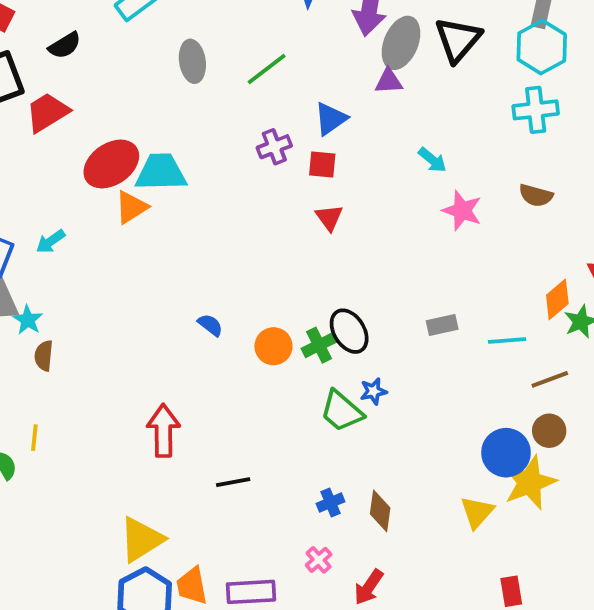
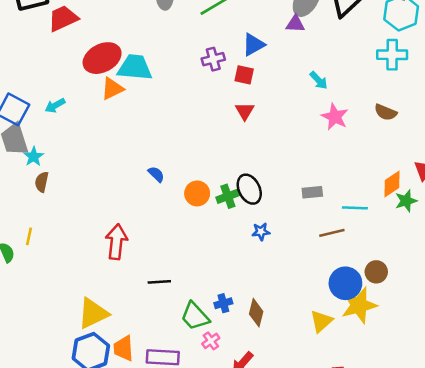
brown line: (550, 379) -> (332, 233), moved
green trapezoid: (342, 411) -> (195, 316), moved

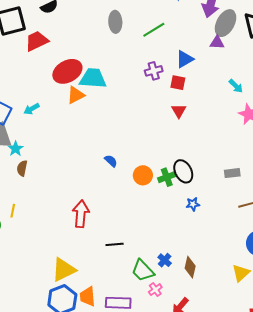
blue cross: (223, 303) -> (165, 260), turned -32

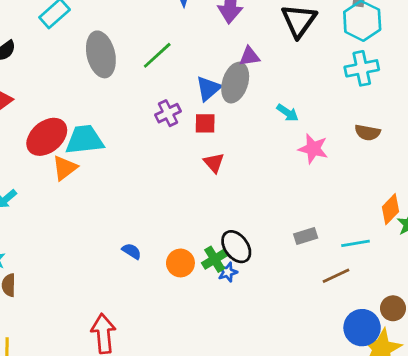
gray ellipse: (115, 22) -> (101, 54), size x1.4
gray ellipse: (226, 23) -> (235, 83), moved
blue star: (193, 204) -> (228, 272), moved

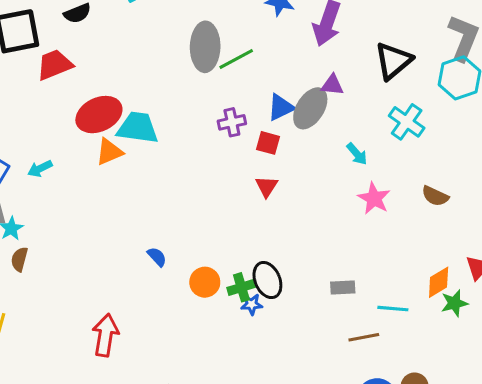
gray ellipse: (101, 54) -> (205, 47), moved
cyan cross: (362, 68) -> (407, 122), moved, turned 32

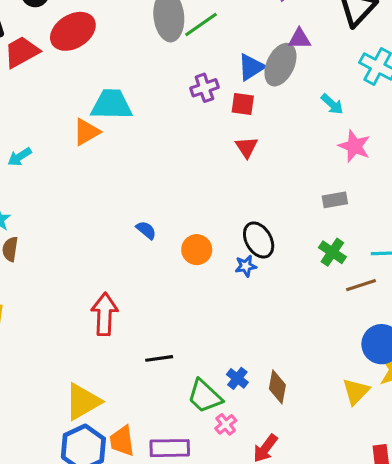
red ellipse: (99, 115) -> (73, 31), moved
green cross: (241, 287) -> (332, 252), moved, turned -32
gray rectangle: (343, 288) -> (335, 200), moved

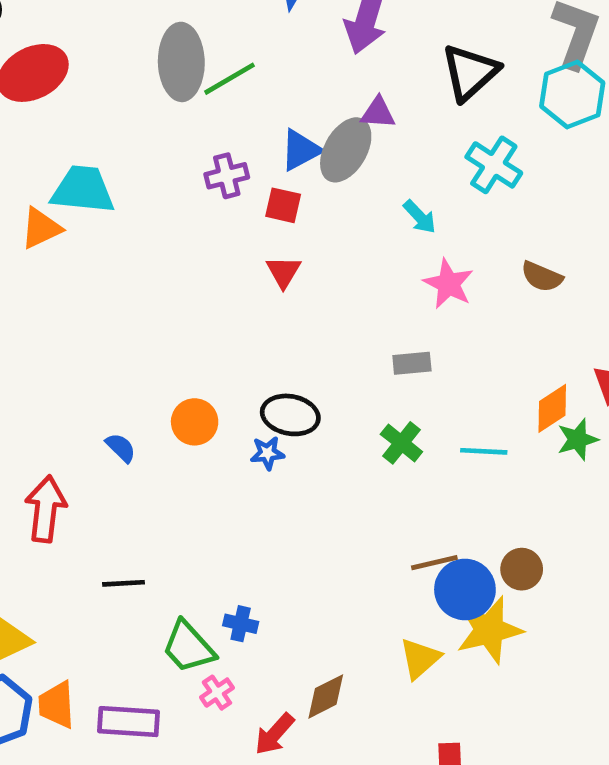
blue semicircle: (146, 230) -> (121, 448), moved
black ellipse: (259, 240) -> (290, 415), turned -54
brown line: (361, 285) -> (434, 563), moved
blue cross: (237, 378) -> (241, 624), turned -30
brown diamond: (277, 387) -> (326, 696), moved, turned 48

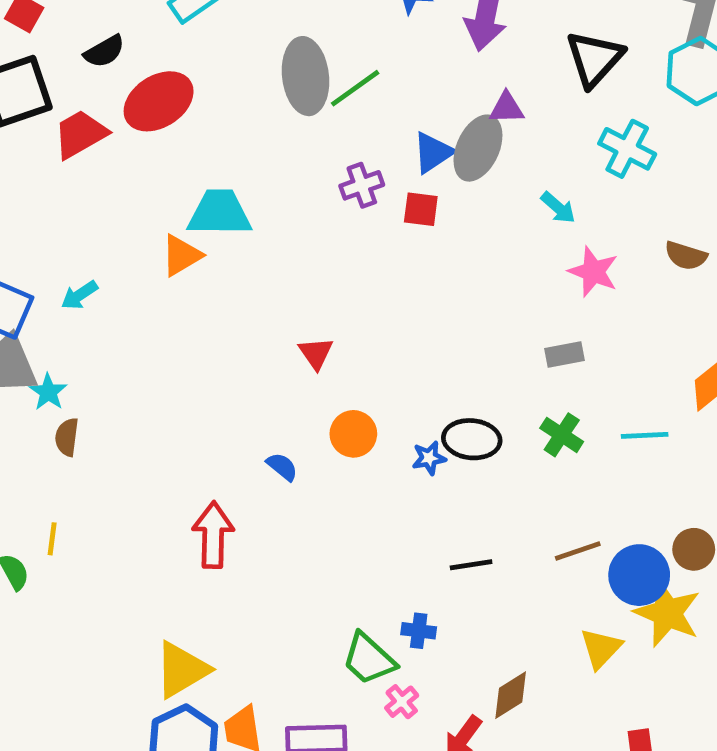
red triangle: (283, 272) -> (316, 353), moved
black ellipse: (290, 415) -> (472, 439), moved
brown line: (434, 563) -> (578, 551), moved
black line: (124, 583) -> (471, 565), moved
yellow star: (489, 630) -> (667, 613), turned -30

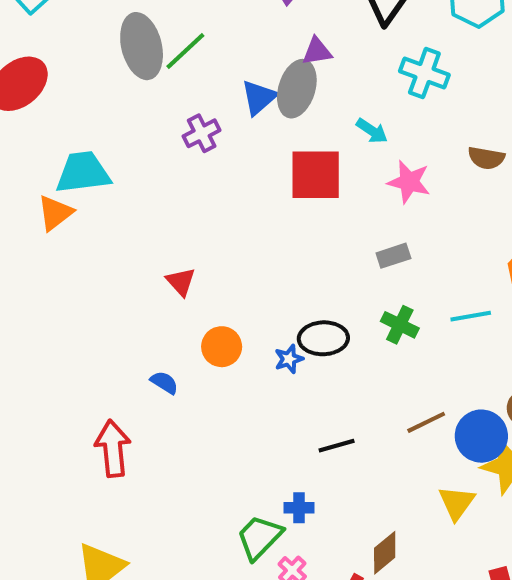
red square: (421, 209) -> (316, 175), moved, size x1.8
green trapezoid: (369, 659) -> (259, 537), turned 99

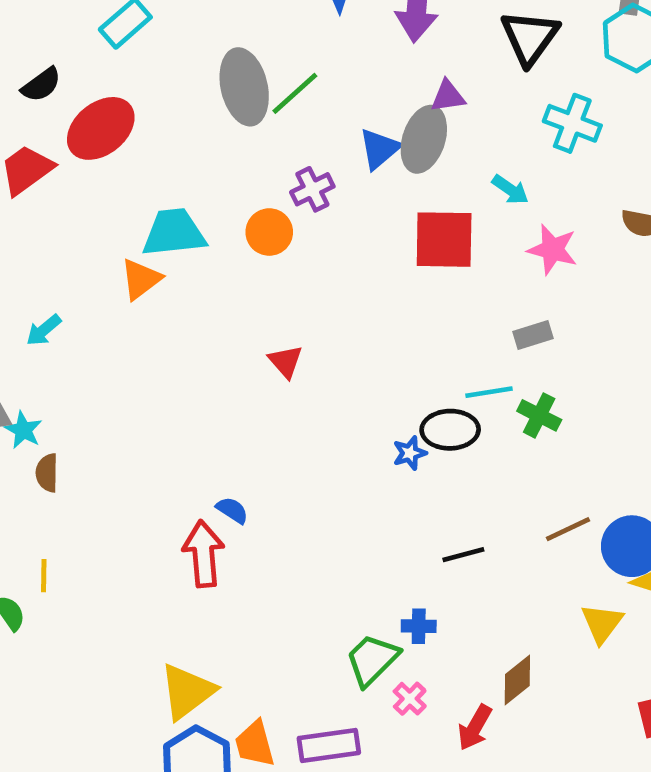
cyan line: (471, 316) -> (489, 392), moved
orange circle: (222, 347) -> (269, 232), moved
blue semicircle: (164, 382) -> (232, 510), moved

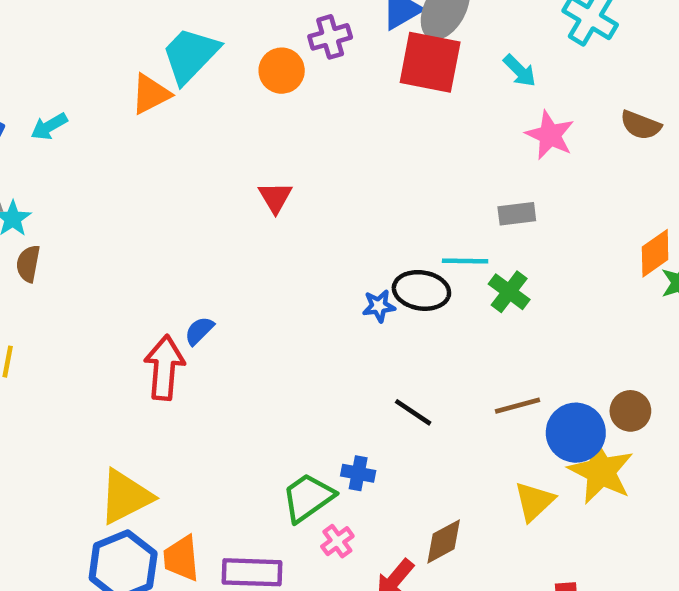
cyan trapezoid: (174, 233) -> (190, 55), turned -50
red square: (444, 240) -> (430, 62), moved
blue semicircle: (232, 510) -> (199, 331), turned -88
black line: (463, 555) -> (413, 412), turned 39

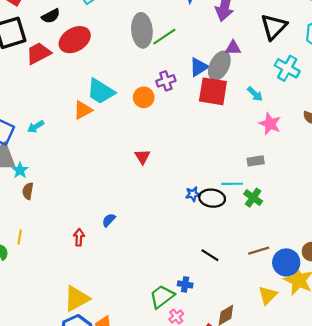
cyan trapezoid: (190, 55) -> (101, 91), turned -100
blue star: (379, 306) -> (193, 194), moved
red arrow: (164, 368) -> (79, 237), moved, size x0.6

